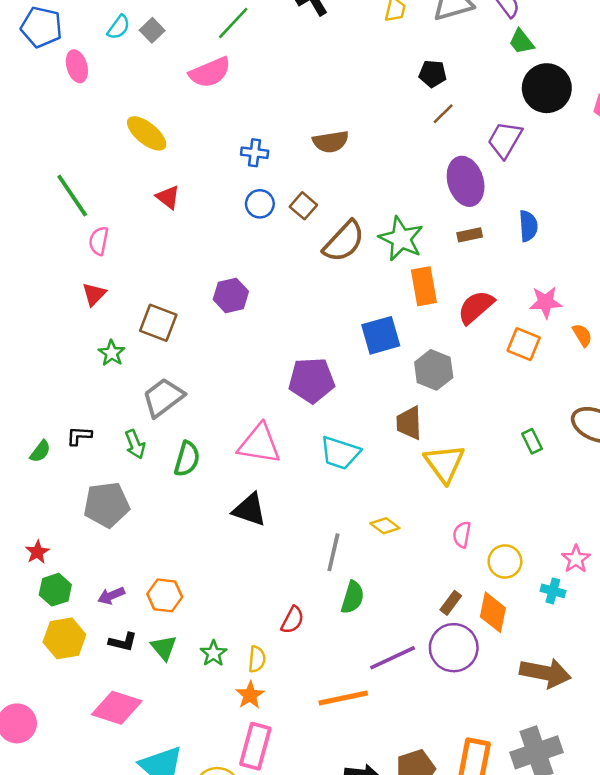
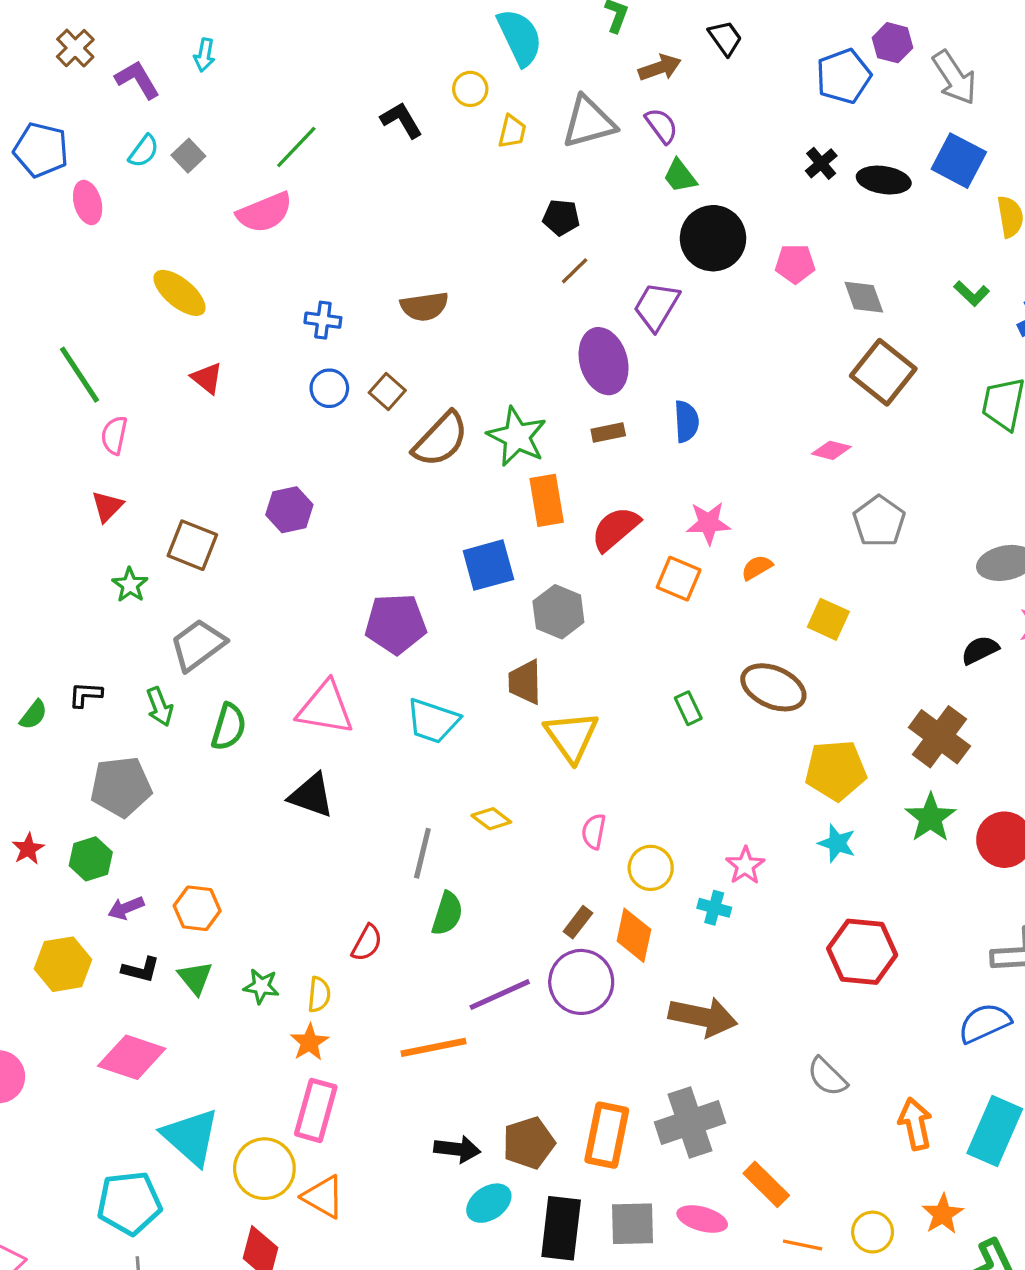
orange semicircle: (582, 335) -> (757, 568), turned -90
green hexagon: (55, 590) -> (91, 859), moved
green star: (213, 653) -> (261, 986), turned -30

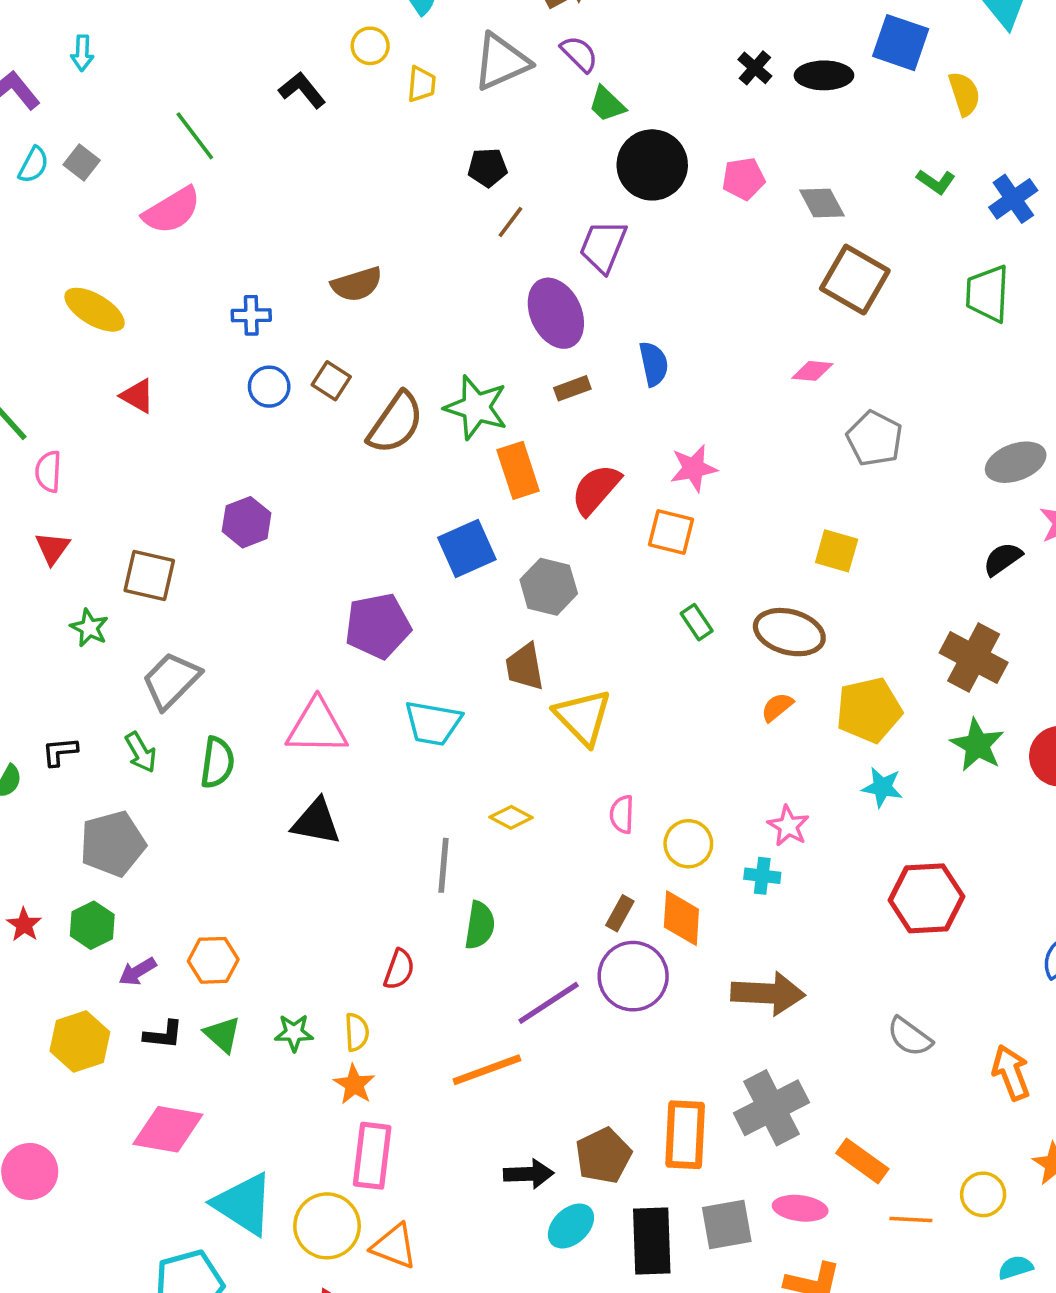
green line: (296, 147) -> (195, 136), turned -72
orange semicircle: (757, 568) -> (777, 707), moved
green rectangle: (688, 708) -> (697, 622), moved

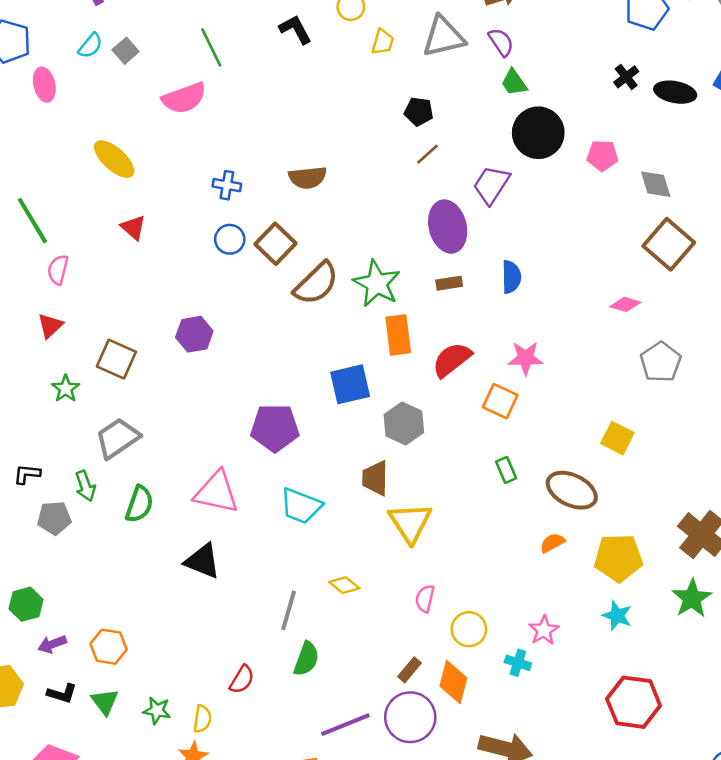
brown square: (331, 381) -> (275, 244), size x1.4
gray pentagon: (113, 844) -> (54, 518), moved, size x0.7

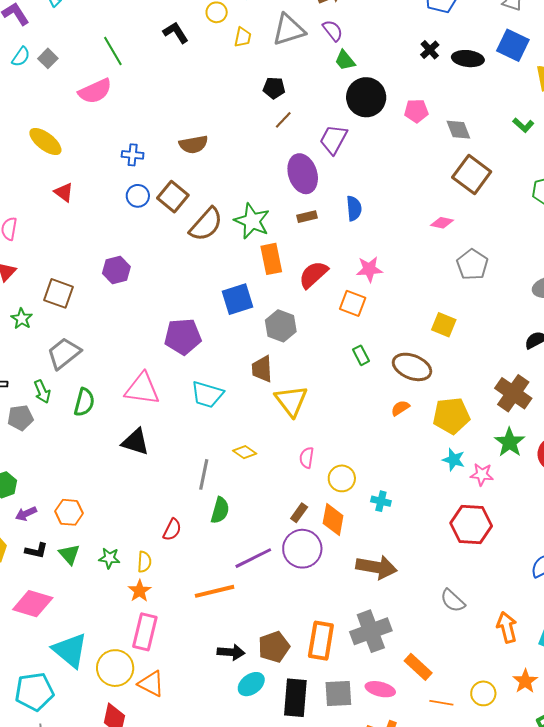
pink star: (544, 630) -> (482, 474), moved, turned -30

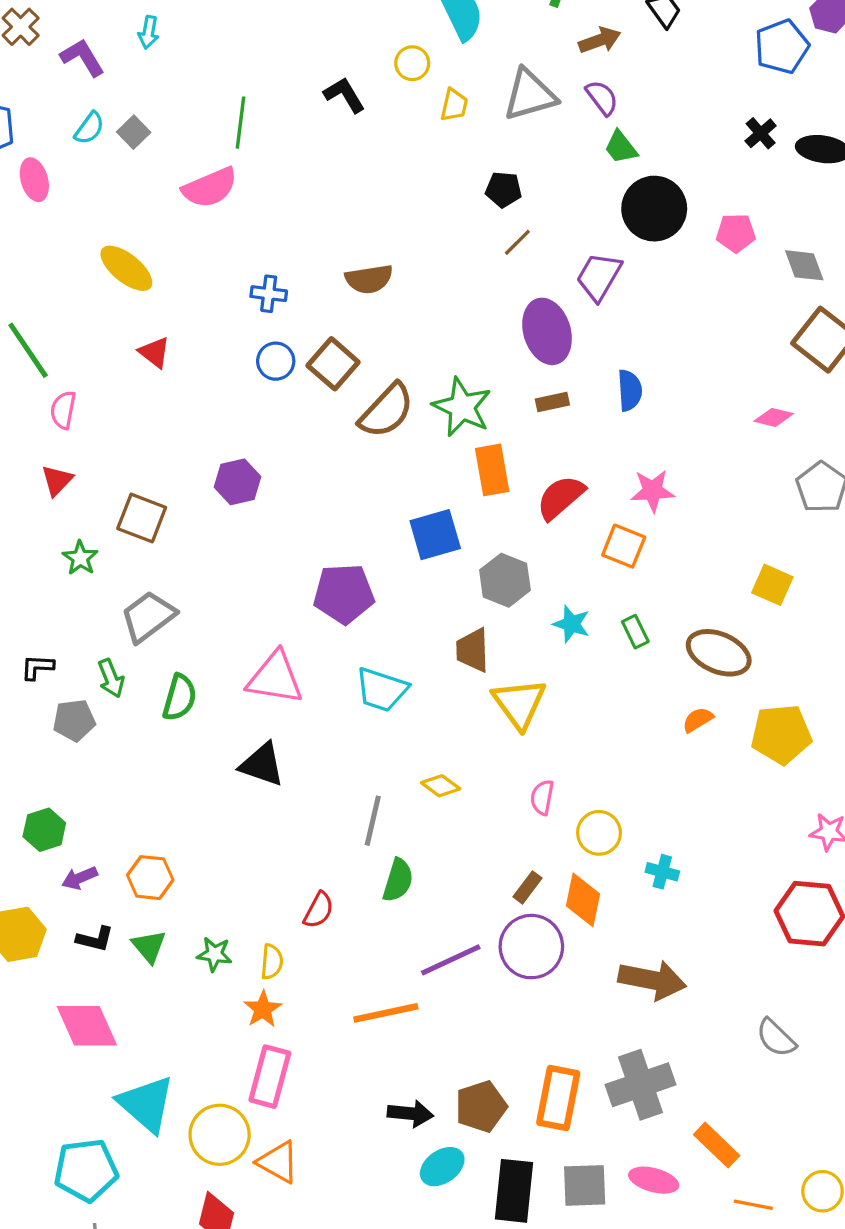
green line: (113, 51) -> (241, 123), turned 36
cyan star: (454, 460) -> (571, 624), moved
pink diamond: (33, 604) -> (87, 1026), turned 48

